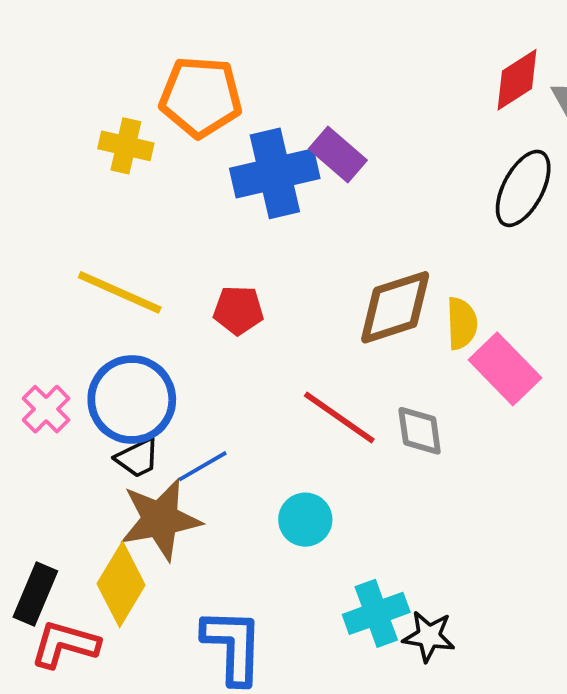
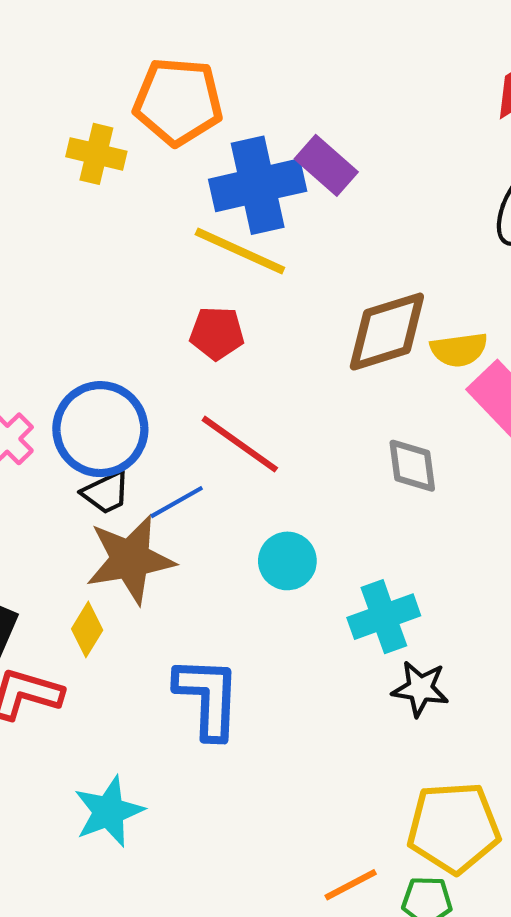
yellow line: (120, 292) -> (240, 251), moved
yellow semicircle: (462, 323) -> (459, 350), turned 84
red line: (339, 418) -> (240, 444), moved
yellow diamond: (121, 584) -> (87, 629), size x0.6
cyan cross: (376, 613) -> (384, 617), moved

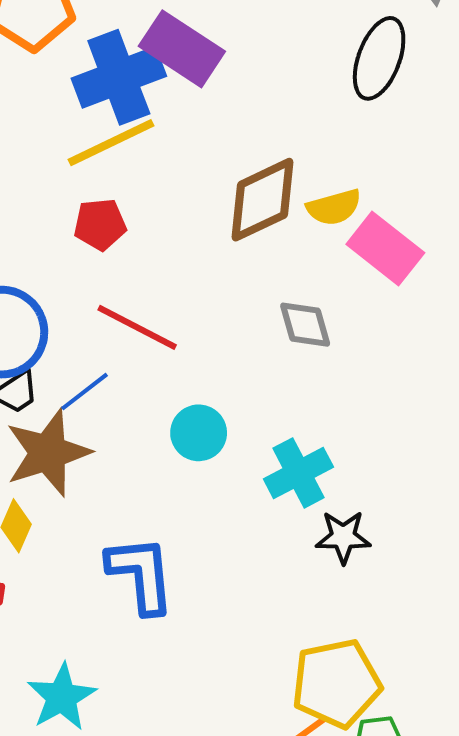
purple rectangle: (326, 165) -> (182, 49), size x1.4
yellow line: (240, 251) -> (111, 143), turned -42
yellow pentagon: (454, 828) -> (336, 683), moved

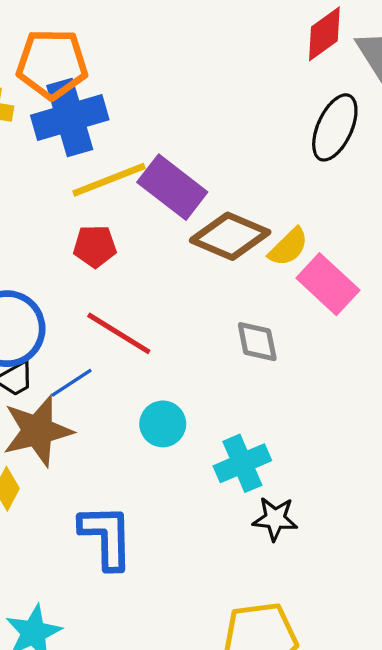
purple rectangle: (182, 49) -> (172, 187), moved
blue cross: (119, 77) -> (70, 118), moved
brown diamond: (263, 200) -> (230, 236), turned 44
yellow semicircle: (334, 207) -> (288, 247), turned -33

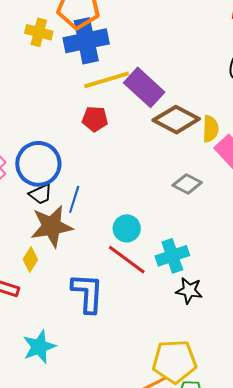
yellow semicircle: (288, 247) -> (210, 129), turned -48
red line: (119, 333) -> (127, 260), moved
gray diamond: (257, 342) -> (187, 184), turned -56
blue line: (72, 383) -> (74, 199), turned -44

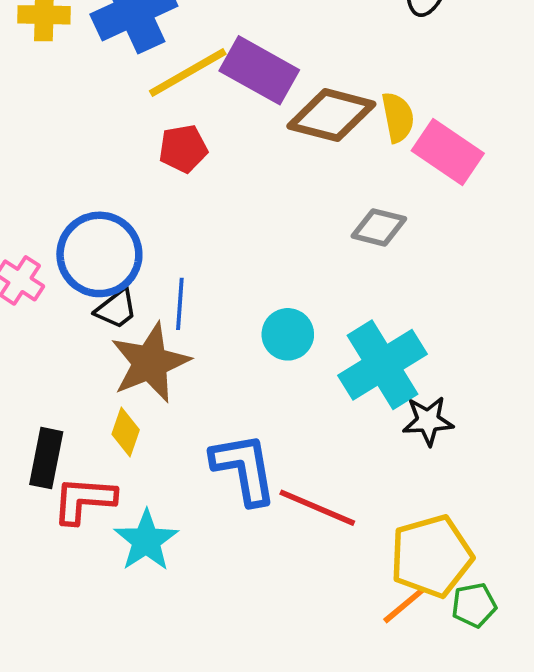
cyan cross: (172, 256) -> (383, 365), size x1.4
red line: (127, 260) -> (317, 508), moved
cyan star: (39, 347) -> (146, 541), moved

